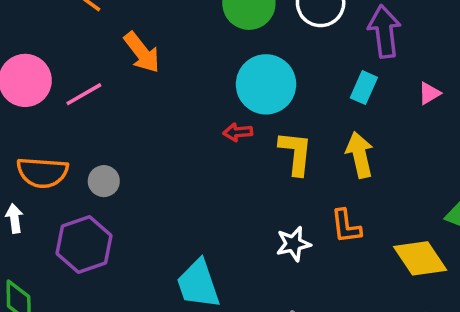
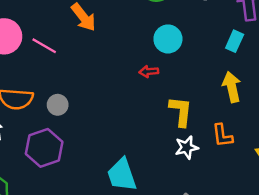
cyan circle: (266, 84) -> (168, 39), size x0.7
pink line: (84, 94) -> (44, 46), turned 60
yellow L-shape: (296, 153) -> (181, 111), moved

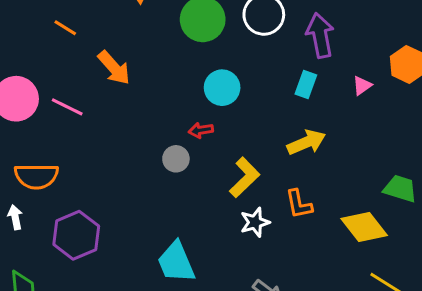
yellow arrow: (232, 87) -> (306, 142), turned 84
gray circle: (58, 105) -> (176, 159), moved
yellow L-shape: (181, 111) -> (245, 177), turned 44

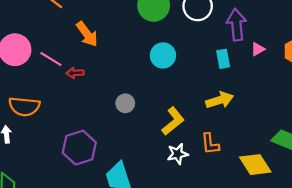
cyan rectangle: (306, 85) -> (223, 59), turned -36
pink triangle: (362, 86) -> (258, 49), moved
red arrow: (201, 130) -> (75, 73), moved
purple hexagon: (76, 235) -> (79, 148), moved

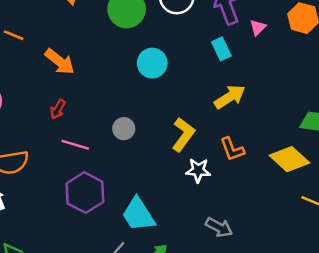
pink line: (51, 59) -> (75, 145), moved
red arrow: (75, 73) -> (58, 109), turned -42
white star: (178, 154) -> (198, 170), turned 30

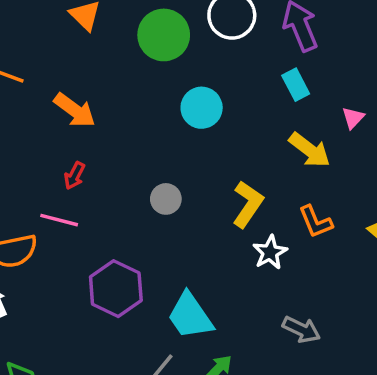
pink triangle: (258, 27) -> (353, 118), moved
yellow arrow: (230, 97) -> (310, 150), turned 72
pink line: (75, 145) -> (59, 220), moved
white star: (198, 170) -> (270, 252), turned -30

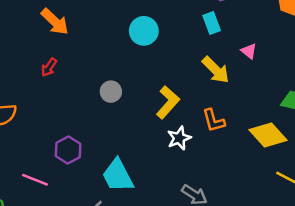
pink triangle: (353, 118) -> (249, 51), turned -42
pink line: (59, 220) -> (35, 180), moved
purple hexagon: (116, 289) -> (68, 150), size x0.7

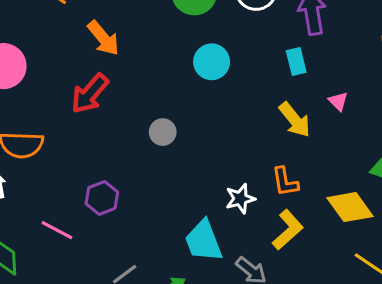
red arrow: (49, 67) -> (90, 94), size x1.8
yellow L-shape: (168, 102) -> (288, 230), moved
cyan trapezoid: (118, 176) -> (204, 241), moved

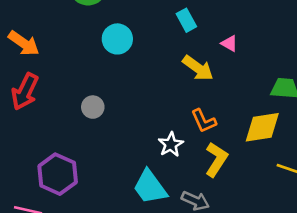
purple hexagon: (102, 198) -> (58, 174), size x1.4
yellow diamond: (350, 207) -> (262, 127), turned -48

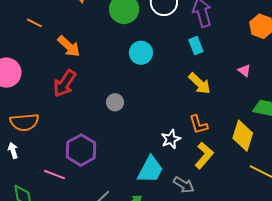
pink triangle: (229, 43) -> (244, 71), moved
yellow diamond: (262, 127) -> (243, 136), turned -72
cyan trapezoid: (150, 187) -> (150, 170), turned -124

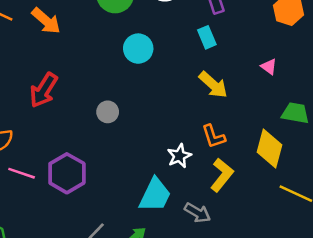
orange arrow: (69, 46) -> (46, 21), moved
pink line: (55, 175) -> (22, 173), moved

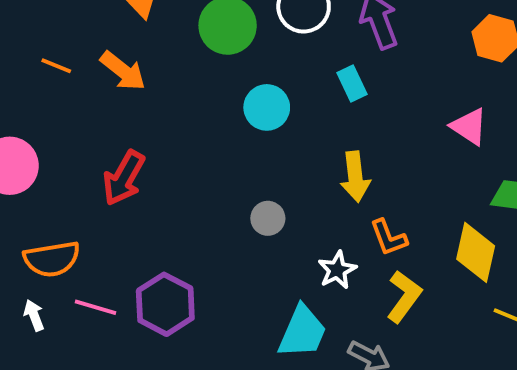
cyan rectangle: (207, 37) -> (352, 84), moved
pink triangle: (269, 67) -> (469, 127), size x1.5
yellow arrow: (213, 85) -> (355, 177), moved, turned 44
gray circle: (108, 112) -> (268, 218), moved

